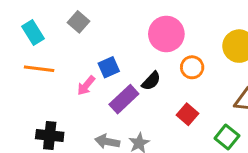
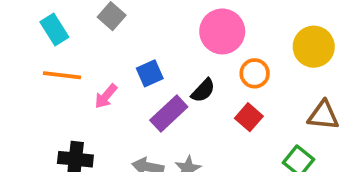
pink arrow: (86, 85) -> (106, 96), moved
red square: (188, 114) -> (249, 117), moved

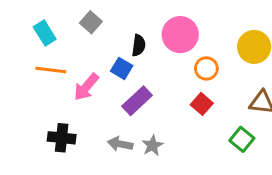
blue square: (150, 73) -> (122, 68), turned -35
black semicircle: (203, 91) -> (139, 45), moved, turned -35
pink arrow: (106, 96) -> (86, 87), size x1.4

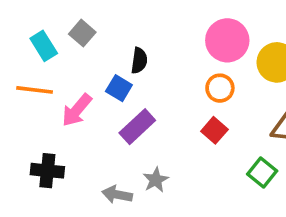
cyan rectangle: (45, 33) -> (44, 46), moved
pink circle: (180, 35) -> (227, 40), moved
gray arrow: (120, 144) -> (117, 195), moved

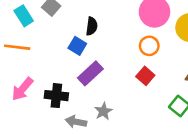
pink arrow: (77, 110) -> (22, 89), moved
black cross: (47, 171) -> (56, 96), moved

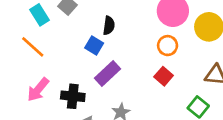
orange line: (17, 47) -> (33, 47), turned 35

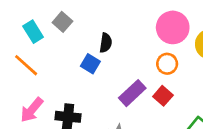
purple rectangle: (107, 74) -> (132, 93), moved

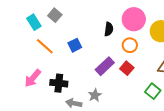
black semicircle: (106, 43) -> (109, 29), moved
blue square: (90, 64) -> (75, 45), turned 32
orange line: (26, 65) -> (45, 46), moved

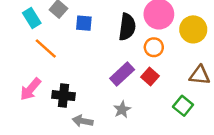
black semicircle: (109, 29) -> (127, 27), size x1.5
blue square: (75, 45) -> (84, 23), moved, turned 32
gray star: (95, 95) -> (122, 110), moved

